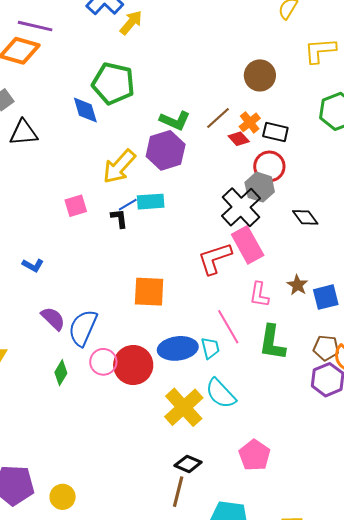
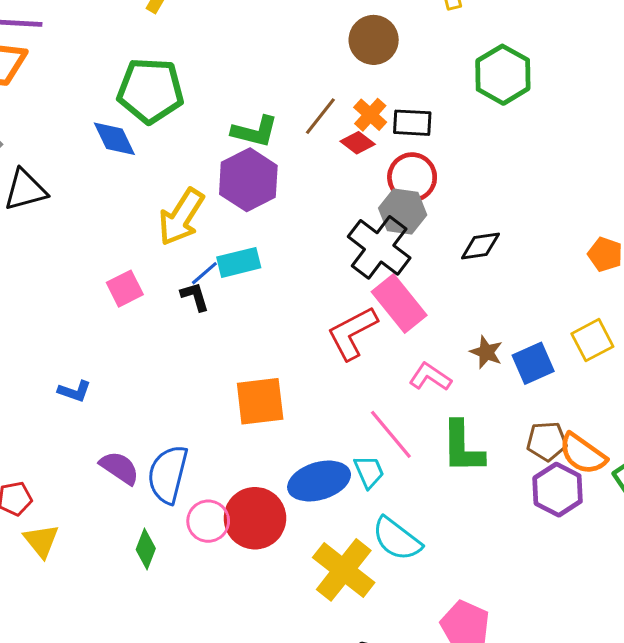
black diamond: (305, 217) -> (480, 246), turned -52
pink L-shape: (259, 295) -> (430, 377), turned 124

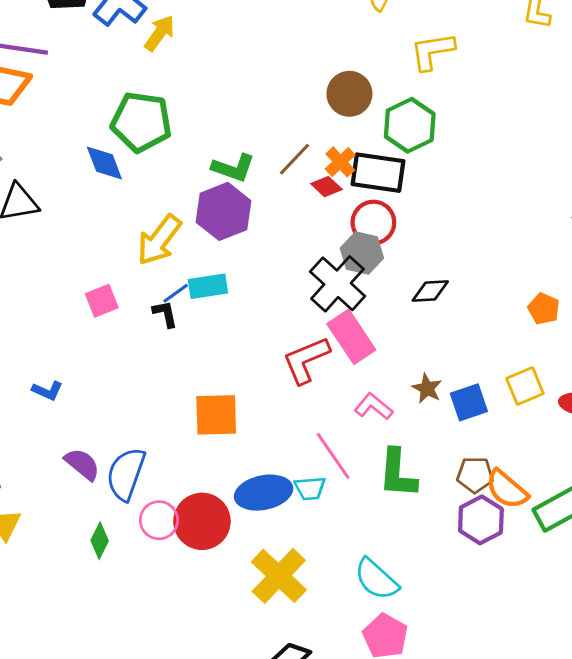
green hexagon: (503, 75) -> (410, 125), moved
black rectangle: (412, 123) -> (378, 173), size x1.5
cyan trapezoid: (369, 472) -> (310, 488), turned 104
cyan semicircle: (397, 539) -> (376, 579), moved

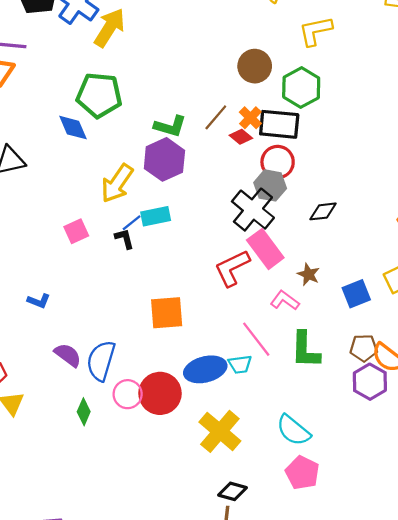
yellow arrow: (160, 33) -> (110, 28), size x1.4
brown star: (427, 388) -> (309, 274), moved

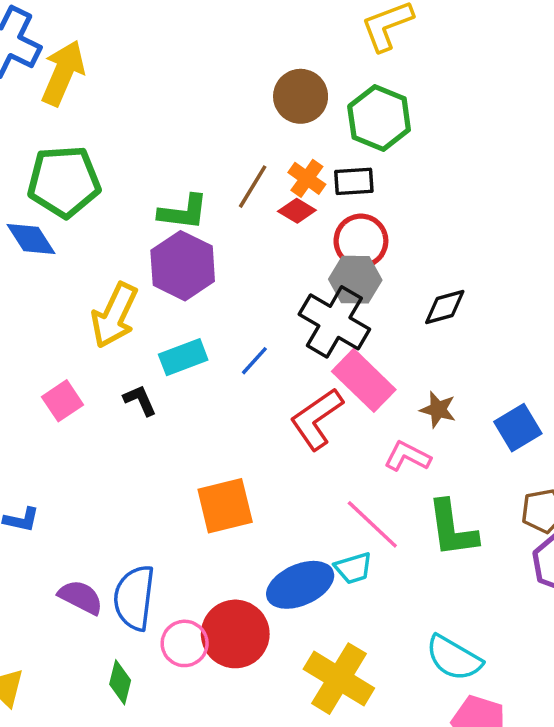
black rectangle: (279, 124) -> (354, 181), size x0.6
blue line: (132, 223) -> (254, 361), moved

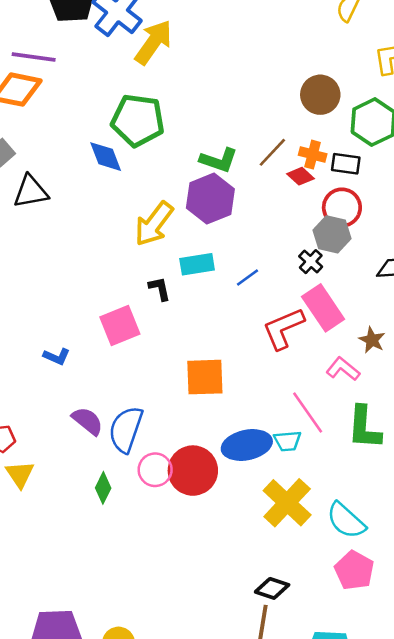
orange cross: (307, 178) -> (313, 155), turned -32
black cross: (334, 322) -> (311, 262), size x0.5
pink square: (62, 401) -> (120, 325), moved, size x1.4
yellow cross: (339, 679) -> (287, 503), moved

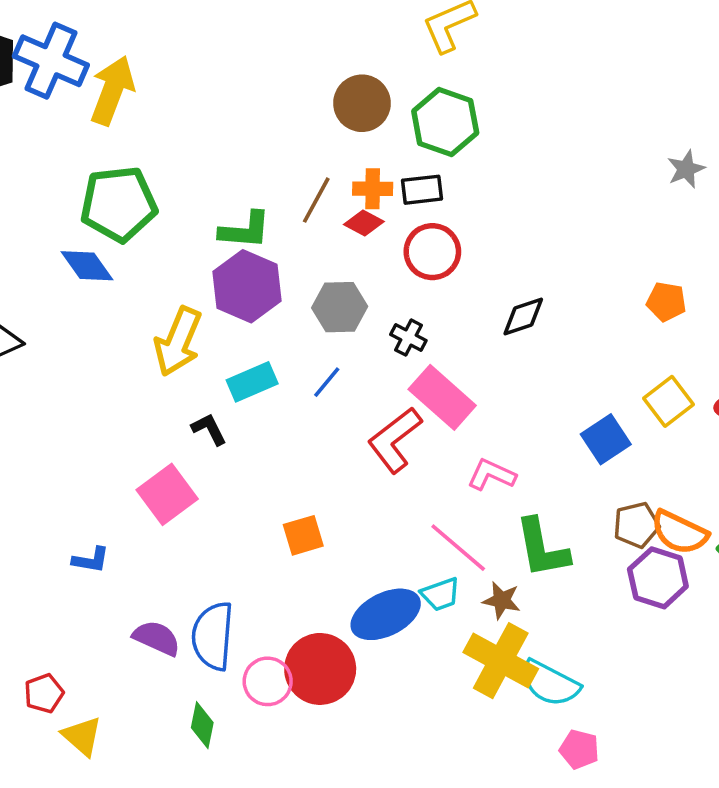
gray hexagon: (332, 234) -> (340, 307), moved
brown star: (372, 340) -> (502, 600), moved
orange square: (205, 377) -> (303, 535), size x0.7
yellow cross: (287, 503) -> (501, 661), moved
pink pentagon: (354, 570) -> (579, 749), size x0.7

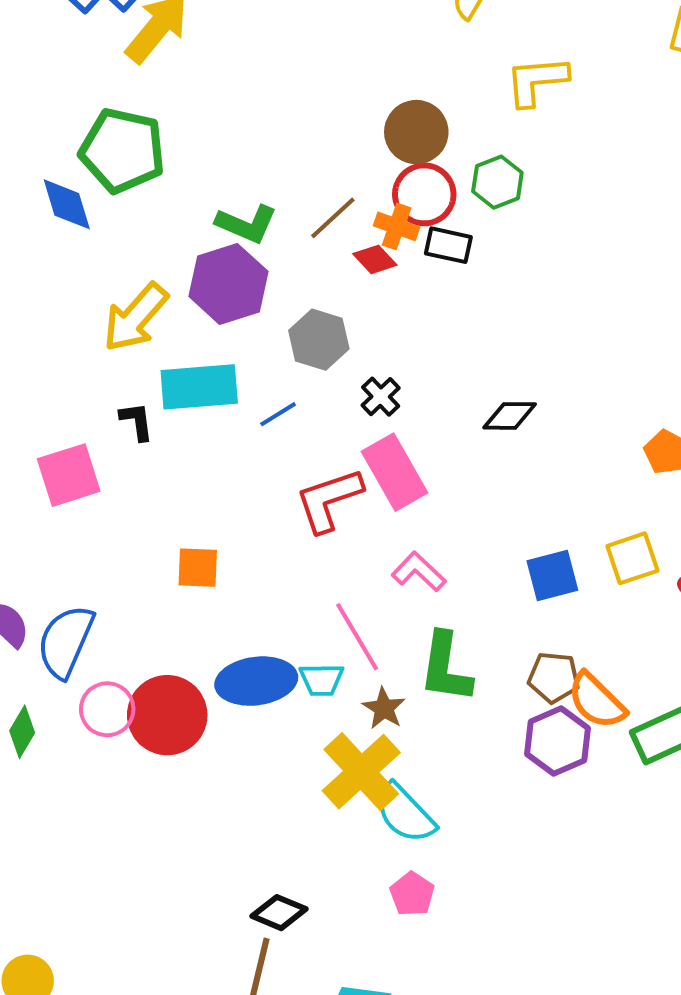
green hexagon: (445, 122) -> (497, 182), size x0.7
red circle: (432, 252) -> (424, 194), moved
cyan rectangle: (252, 382) -> (199, 387), size x1.4

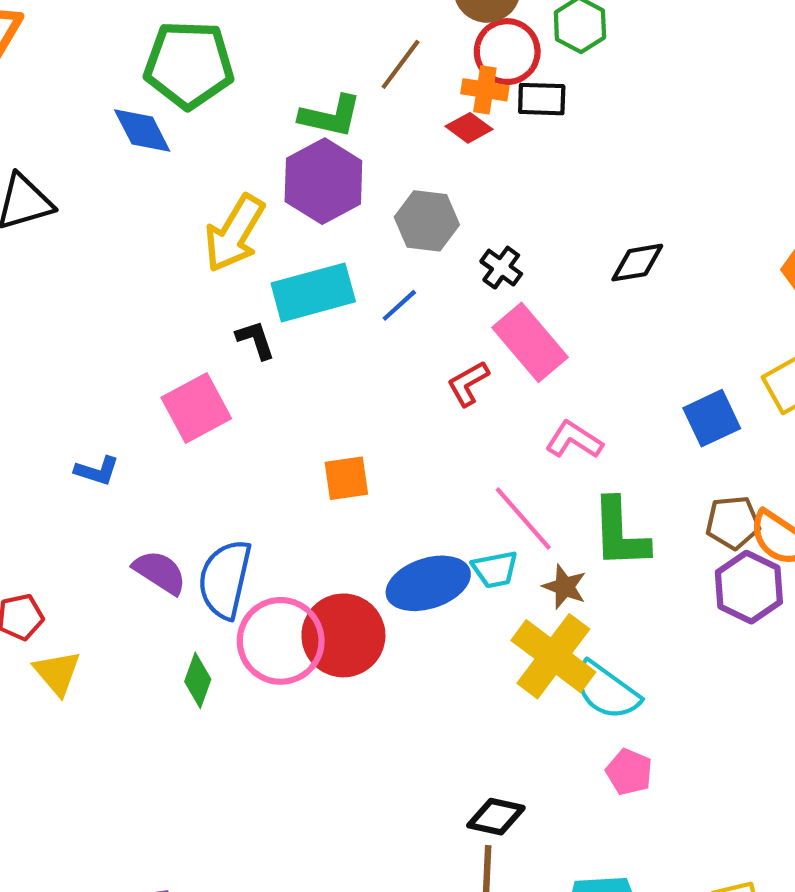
brown line: (333, 218) -> (401, 64), moved
red L-shape: (329, 500) -> (468, 383), size x0.6
pink circle: (107, 709) -> (281, 641), size x1.5

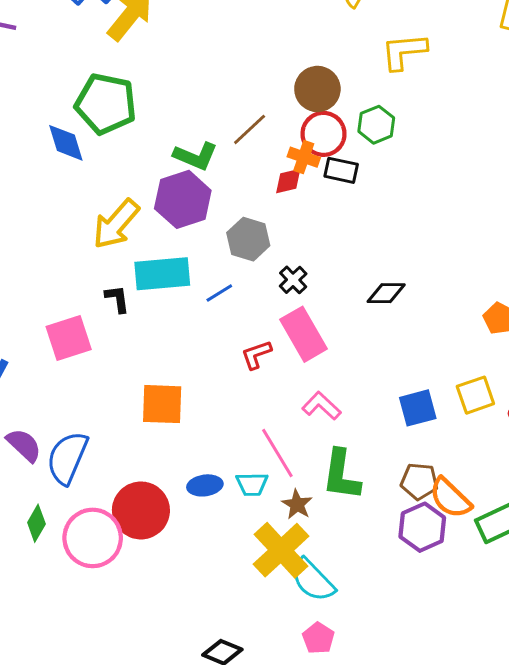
red diamond: (469, 128) -> (288, 181), turned -60
orange square: (346, 478) -> (162, 404), size x1.4
blue ellipse: (428, 583) -> (205, 485), size x0.6
pink circle: (281, 641) -> (93, 538), moved

